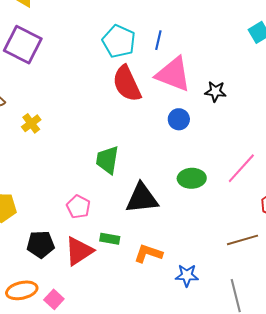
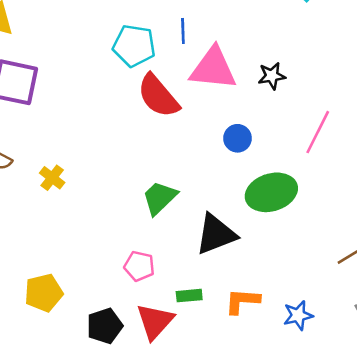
blue circle: (179, 119) -> (237, 138), moved
green trapezoid: (107, 160) -> (160, 198), turned 52
pink line: (241, 168) -> (318, 132), moved
green ellipse: (192, 178) -> (271, 192), size x1.4

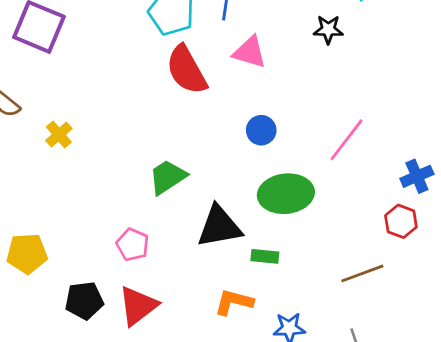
pink triangle: (213, 68) -> (250, 52), size x0.7
black star: (272, 76) -> (328, 30), moved
green rectangle: (189, 296) -> (265, 256), moved

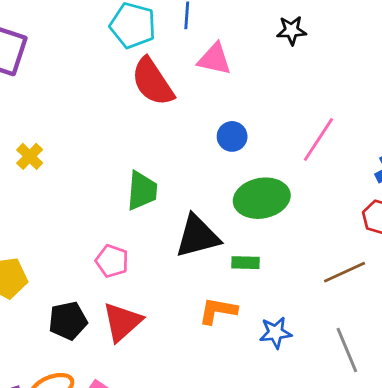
green trapezoid: (168, 177) -> (142, 191), turned 132

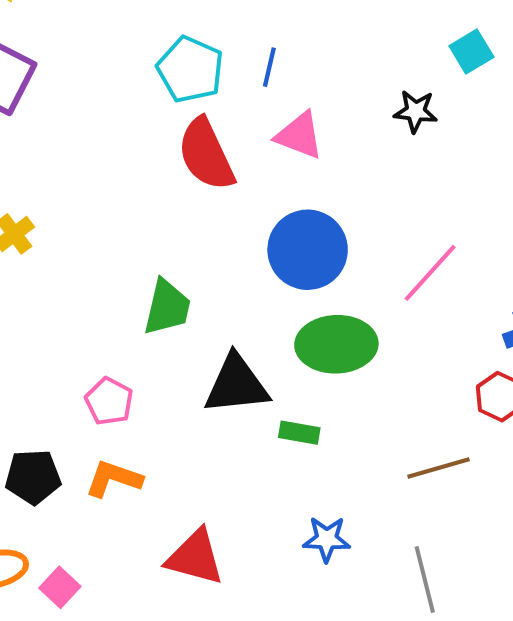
blue circle: (232, 136) -> (308, 250), size x1.8
orange L-shape: (218, 311) -> (114, 479), moved
red triangle: (122, 322) -> (195, 557), moved, turned 48

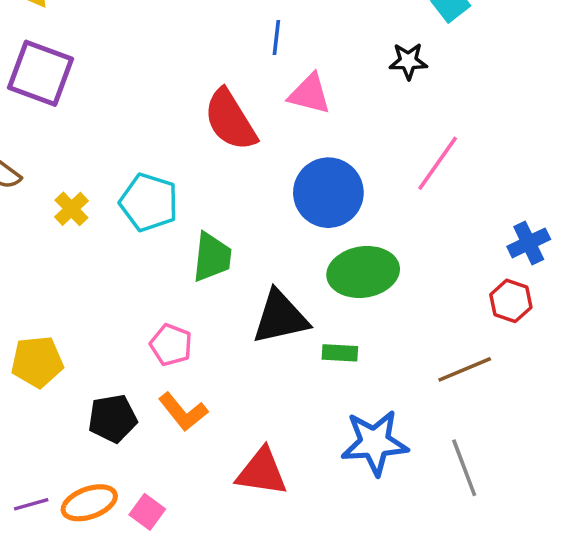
cyan pentagon: (190, 70) -> (149, 202), moved
pink line: (430, 273) -> (438, 163), moved
orange L-shape: (114, 479) -> (183, 412), turned -141
blue star: (327, 539) -> (375, 443), size x1.6

